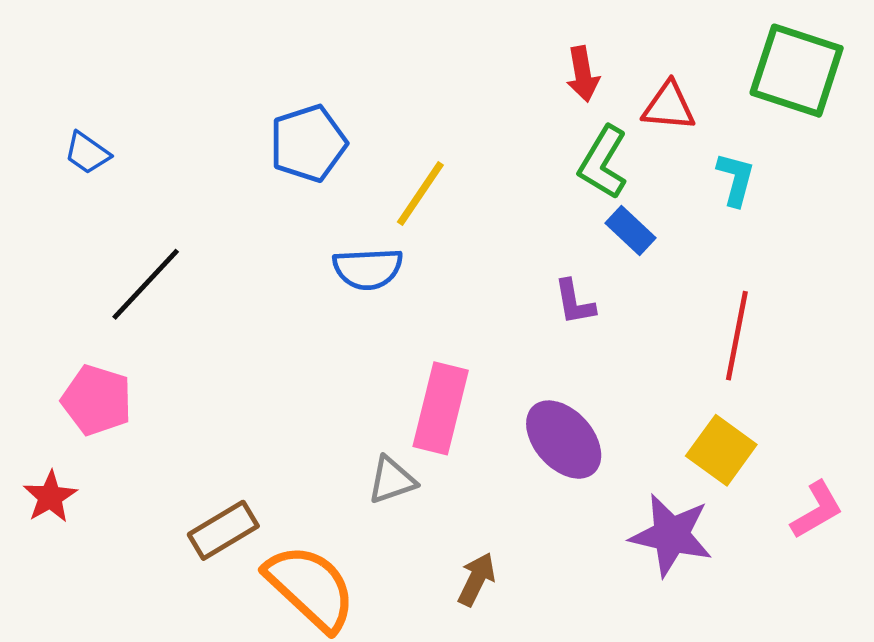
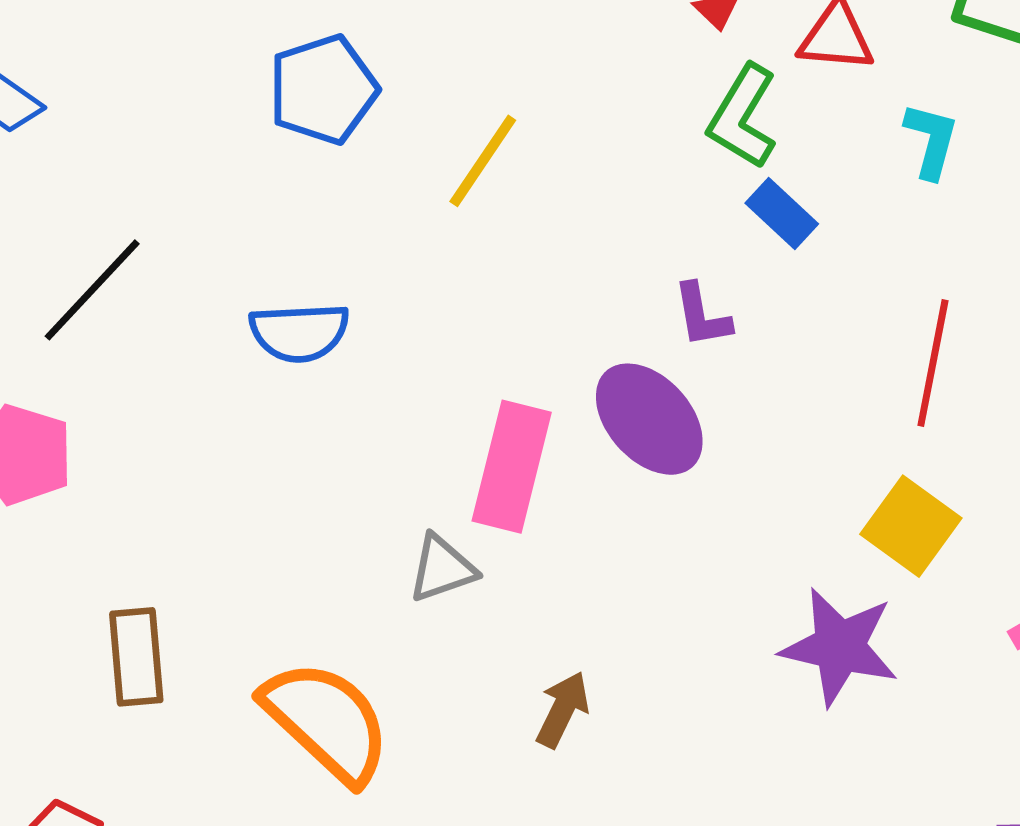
blue semicircle: (368, 269) -> (299, 332), moved
purple ellipse: (564, 440) -> (649, 419), moved
brown rectangle: (223, 530) -> (136, 657), moved, turned -64

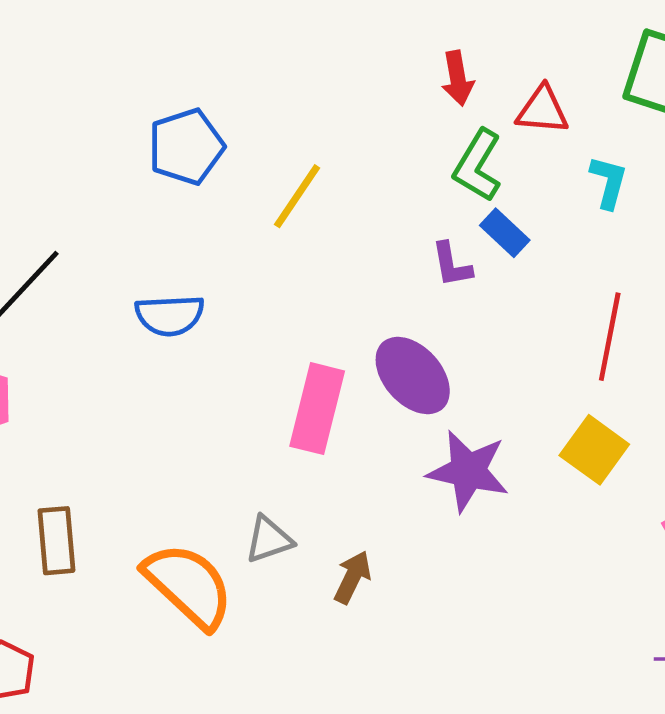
purple L-shape: (702, 315) -> (452, 265), moved
gray triangle: (442, 569) -> (269, 539), moved
purple star: (839, 647) -> (468, 471), moved

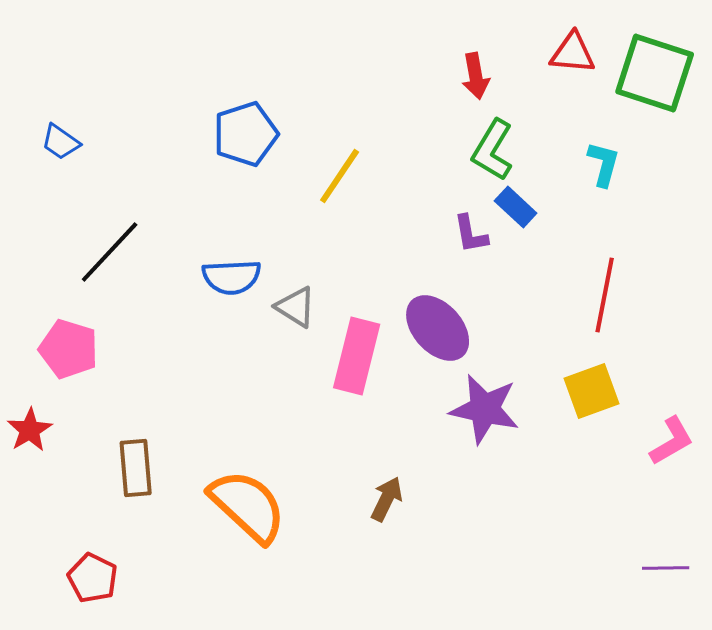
red triangle: (542, 110) -> (573, 53), moved
yellow square: (594, 450) -> (592, 391), turned 34
gray triangle: (269, 539) -> (296, 307), moved, turned 51

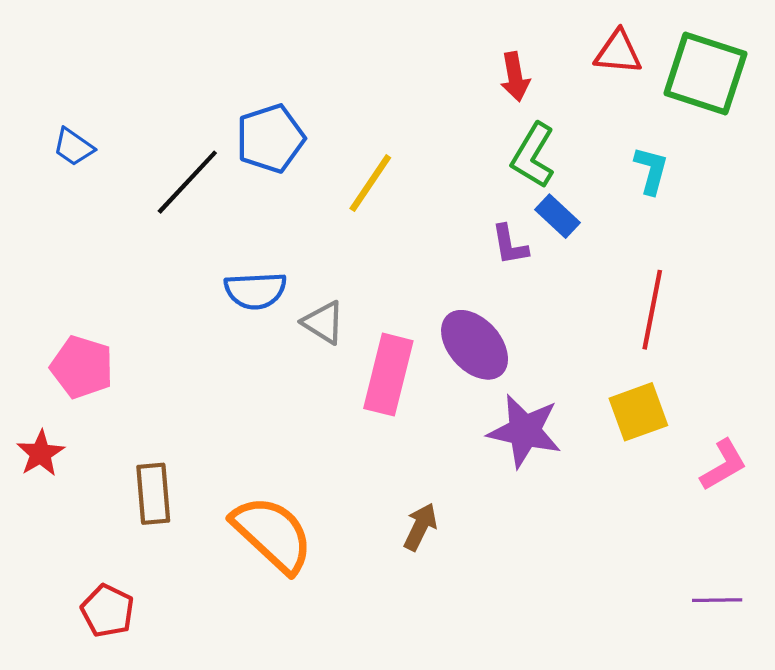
black line: (110, 252) -> (187, 182), moved

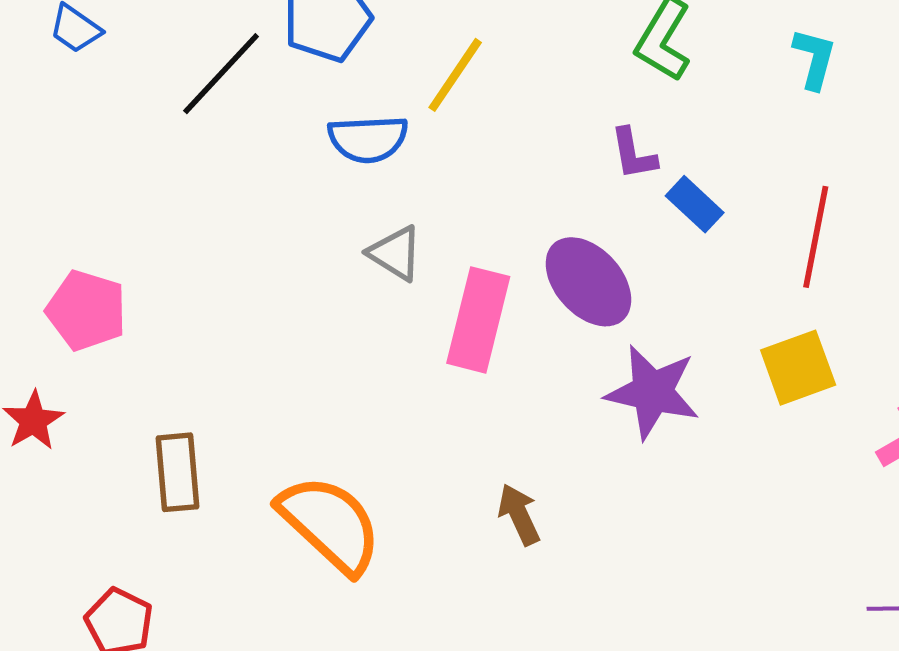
blue rectangle: (558, 216) -> (695, 204), moved
blue semicircle: (255, 291) -> (368, 139), moved
brown arrow: (420, 527) -> (519, 514), turned -51

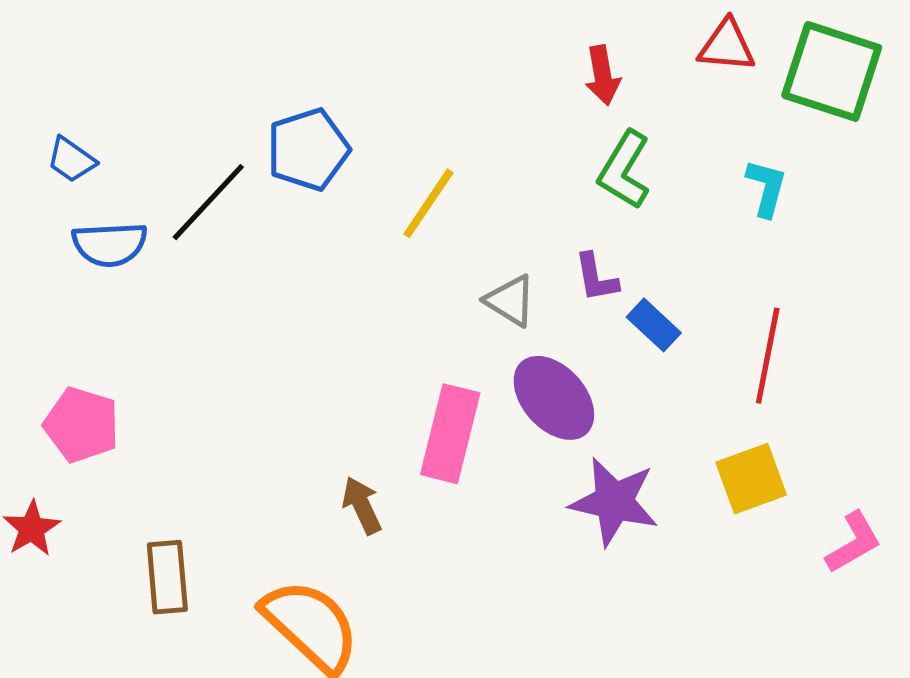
blue semicircle: (368, 139) -> (110, 244), moved
gray triangle: (395, 253) -> (510, 301), moved
brown arrow: (519, 514) -> (362, 505), moved

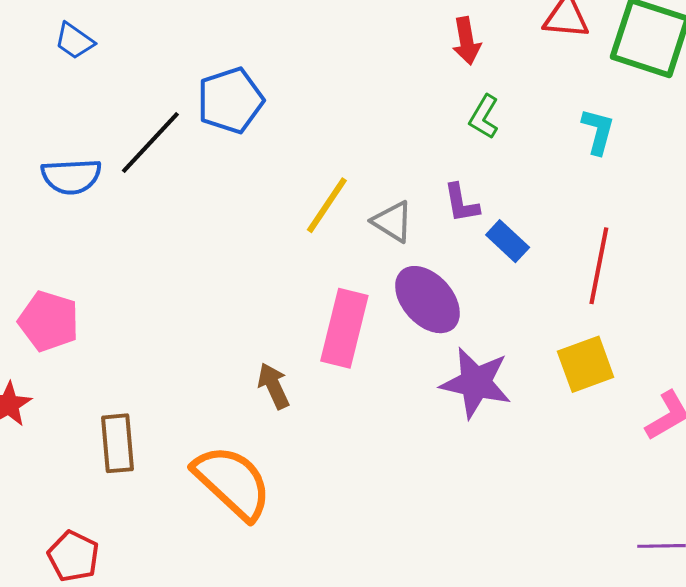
blue trapezoid: (71, 160) -> (74, 41), moved
green L-shape: (624, 170) -> (484, 117), size x0.7
yellow line: (428, 203) -> (327, 205), moved

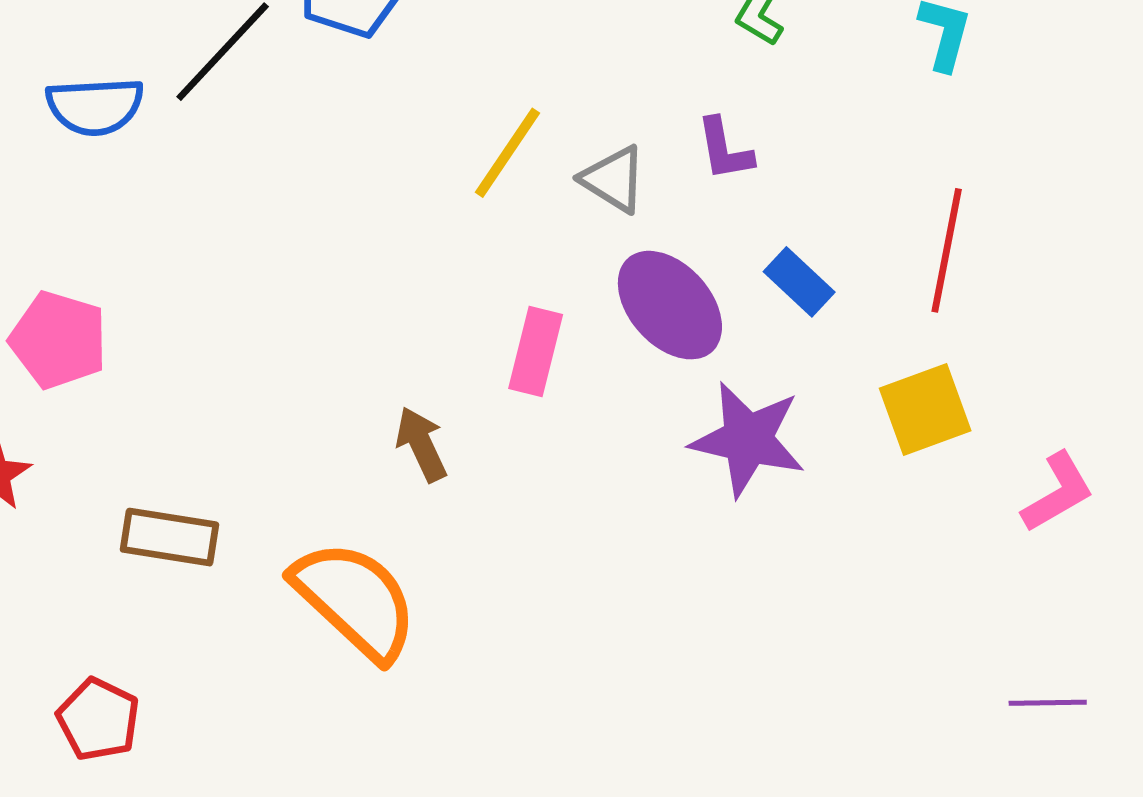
blue rectangle: (508, 241) -> (799, 282), moved
pink rectangle: (344, 328) -> (536, 351), size x0.7
brown rectangle: (117, 443) -> (170, 537), turned -76

